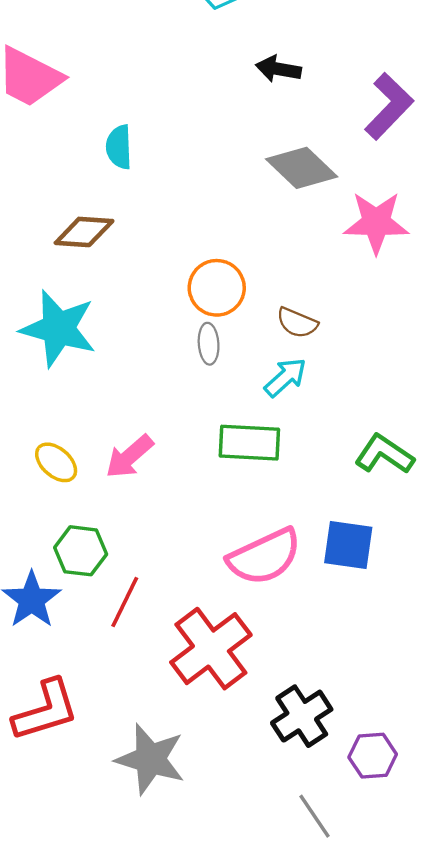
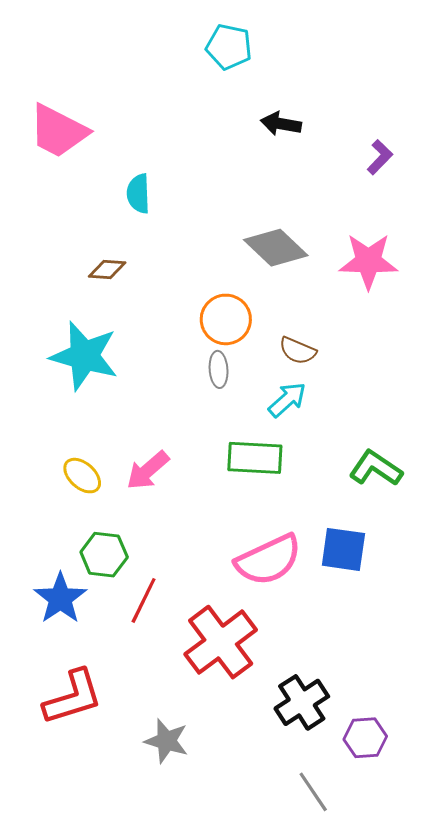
purple L-shape: (389, 106) -> (380, 157), size x0.6
gray diamond: (302, 168) -> (276, 248), moved
brown diamond: (84, 232) -> (107, 270), size x0.7
gray star: (150, 759) -> (166, 741), size x0.7

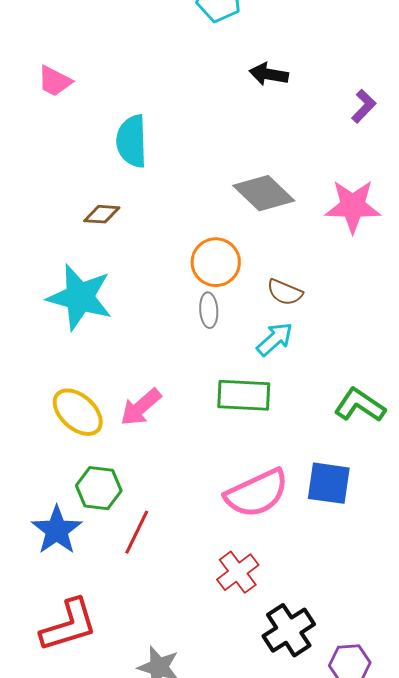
pink trapezoid: (58, 131) -> (55, 81), size x0.6
cyan semicircle: (138, 194) -> (132, 141), size x1.4
yellow ellipse: (82, 476) -> (78, 412), size x1.4
red cross: (221, 642) -> (238, 572), moved, size x0.6

